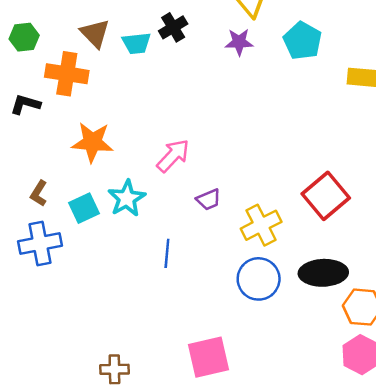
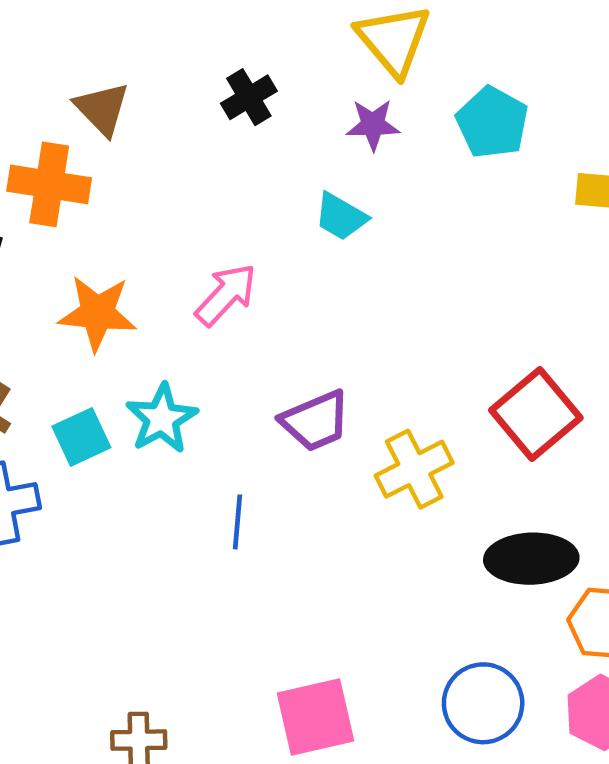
cyan trapezoid: (136, 43) -> (341, 217), moved, turned 36
pink arrow: (173, 156) -> (226, 295), moved
purple trapezoid: (209, 200) -> (315, 421), size x1.5
blue circle: (259, 279) -> (483, 703), moved

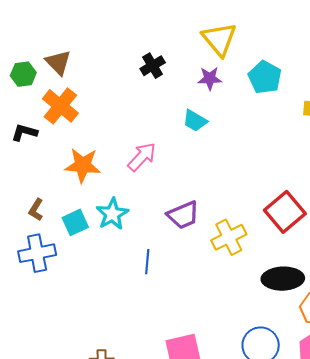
brown triangle: (102, 109) -> (58, 62), moved
orange cross: (49, 184) -> (60, 106), turned 30

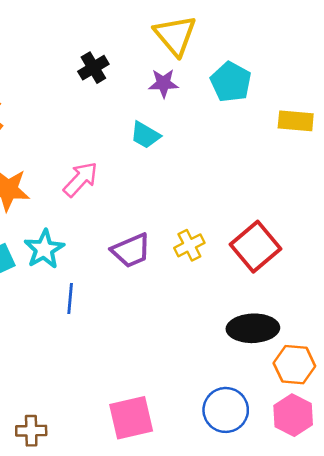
yellow cross: (229, 237) -> (189, 245), moved, size x0.7
blue line: (147, 262) -> (70, 298), moved

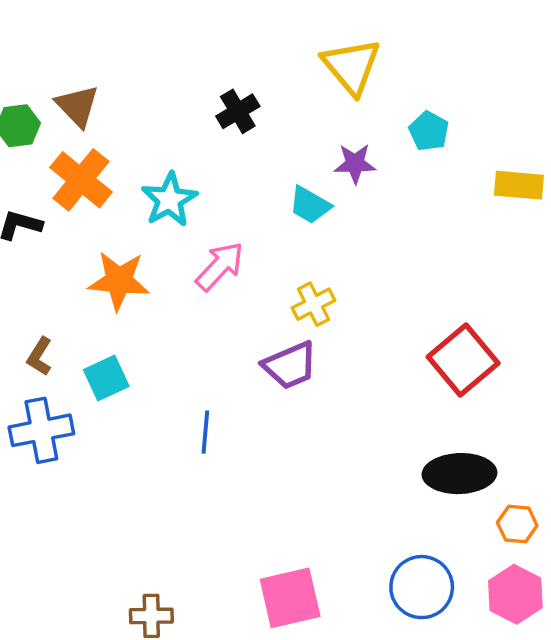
cyan pentagon: (231, 82) -> (429, 131), size x0.7
purple star: (163, 83) -> (355, 164), moved
yellow cross: (189, 245) -> (314, 304), moved
cyan star: (44, 249) -> (169, 200), moved
orange hexagon: (294, 365) -> (517, 524), size x0.7

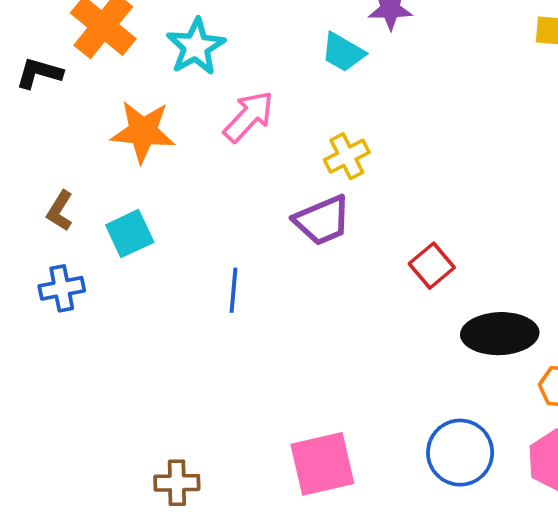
red square: (463, 360) -> (432, 266), moved, size x0.6
blue cross: (41, 430) -> (62, 288), size x0.7

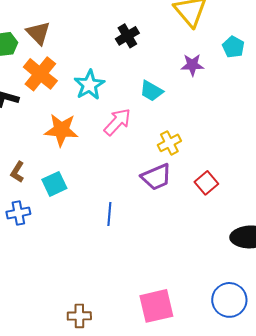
cyan trapezoid: (343, 52) -> (151, 91), moved
red square: (432, 266) -> (206, 183), moved

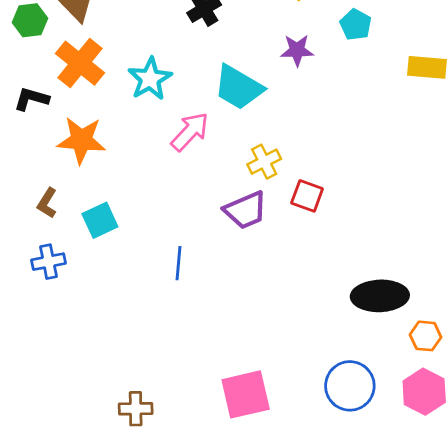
cyan trapezoid: (151, 91) -> (238, 87), size x1.5
orange star: (61, 130) -> (81, 140), moved
red square: (206, 183) -> (307, 196), moved, turned -30

